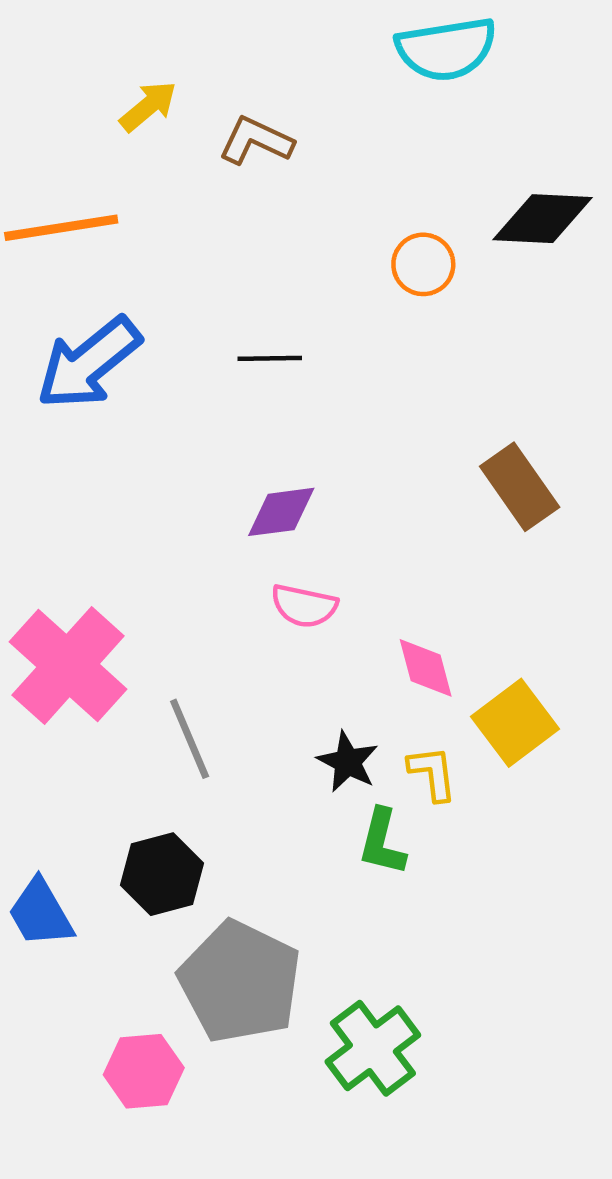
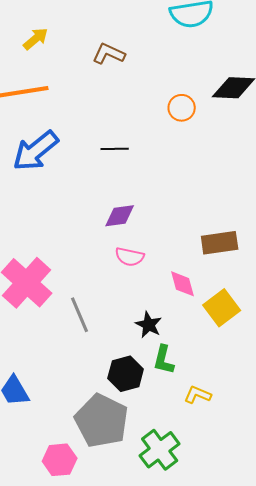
yellow arrow: (148, 106) -> (36, 39), moved
brown rectangle: (520, 487) -> (220, 243), moved, turned -63
yellow L-shape: (432, 773) -> (198, 395), moved, turned -60
black hexagon: (162, 874) -> (126, 374), moved

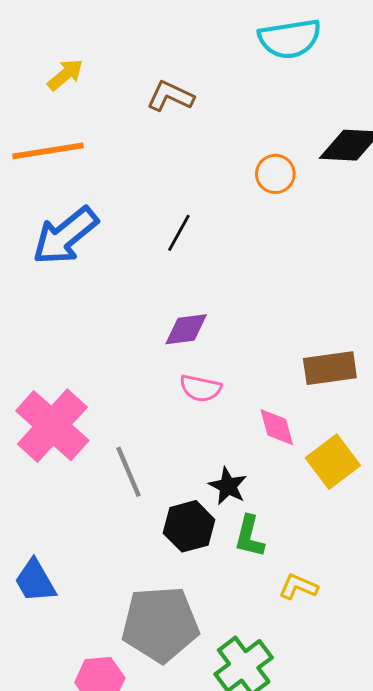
black line: (115, 149) -> (179, 233), turned -60
black hexagon: (126, 374) -> (189, 526), moved
gray pentagon: (102, 421) -> (160, 624), turned -30

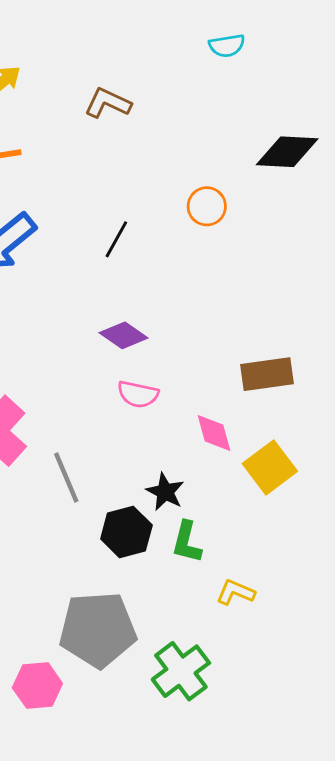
cyan semicircle: (290, 39) -> (227, 46), size x0.6
orange circle: (275, 174) -> (207, 206), moved
purple diamond: (186, 329) -> (124, 335), turned 42

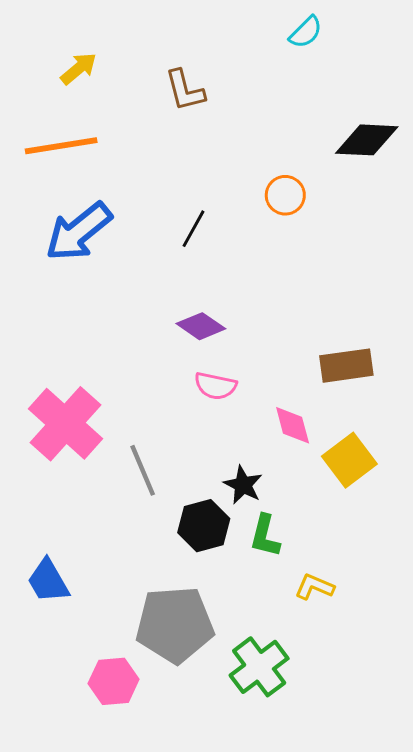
cyan semicircle: (227, 46) -> (306, 32), turned -36
brown L-shape: (108, 103) -> (185, 90), turned -129

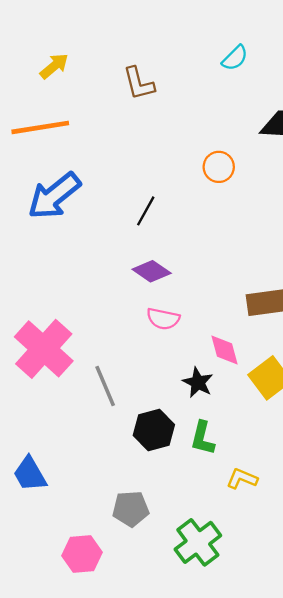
cyan semicircle: (306, 32) -> (235, 58), moved
black line: (194, 229) -> (146, 211), moved
black star: (243, 485) -> (198, 382), moved
gray pentagon: (175, 625) -> (131, 509), size x0.6

